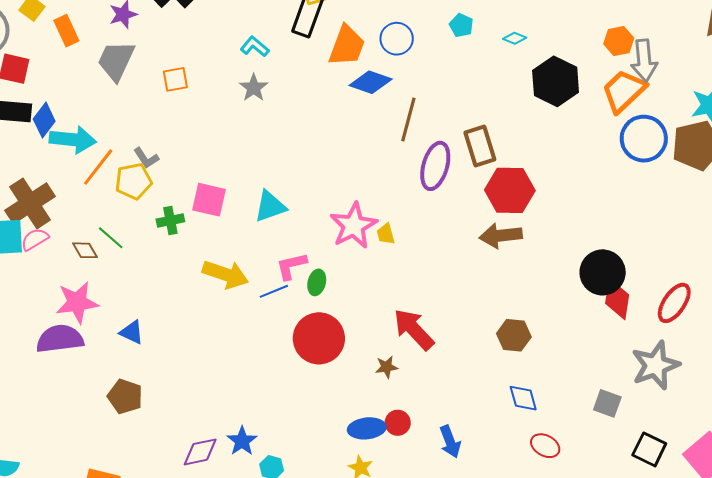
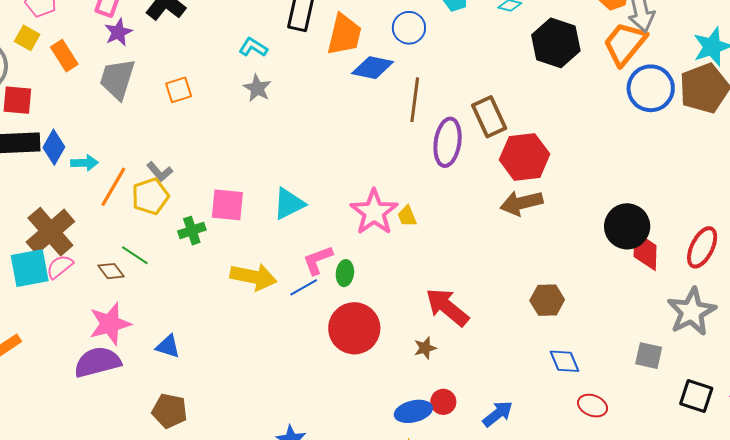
blue circle: (397, 39) -> (409, 28), moved
cyan arrow: (73, 140) -> (85, 163), size x0.6
blue arrow: (450, 442) -> (498, 414), turned -100

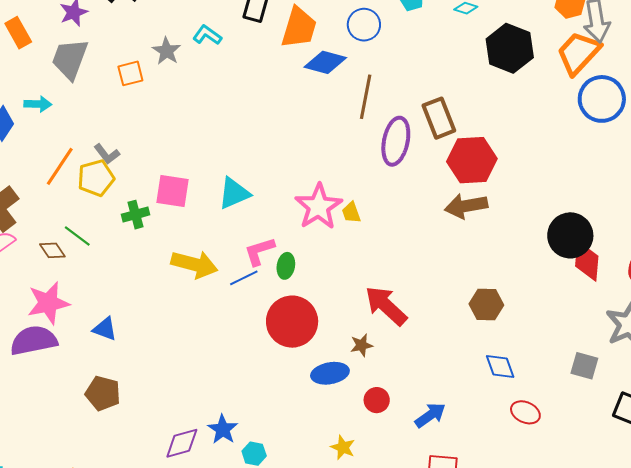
gray star: (257, 88) -> (167, 51), moved
cyan arrow: (85, 163) -> (38, 104), moved
blue ellipse: (413, 411) -> (330, 373), moved

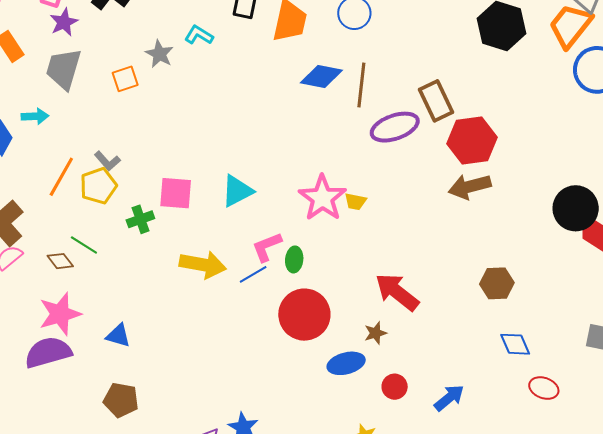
blue diamond: (325, 62) -> (321, 76), moved
purple ellipse: (396, 141) -> (395, 127), turned 63
yellow trapezoid: (351, 213) -> (355, 202), turned -55

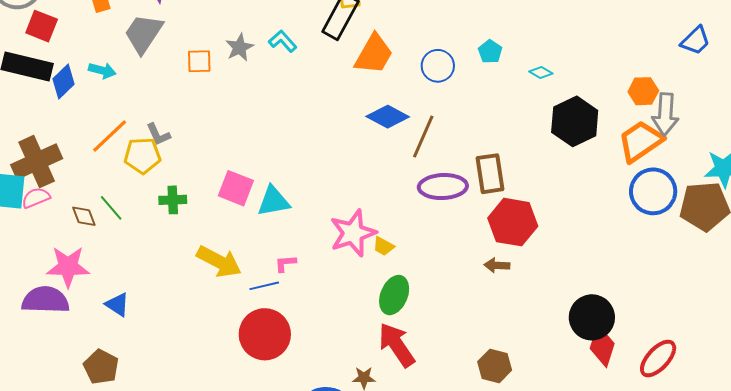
brown arrow: (470, 187) -> (497, 265), size x0.6
pink square: (176, 193) -> (236, 188), moved
pink L-shape: (267, 247) -> (285, 263), size x0.7
green ellipse: (294, 259) -> (394, 295), moved, size x1.5
red circle: (304, 315) -> (265, 334), moved

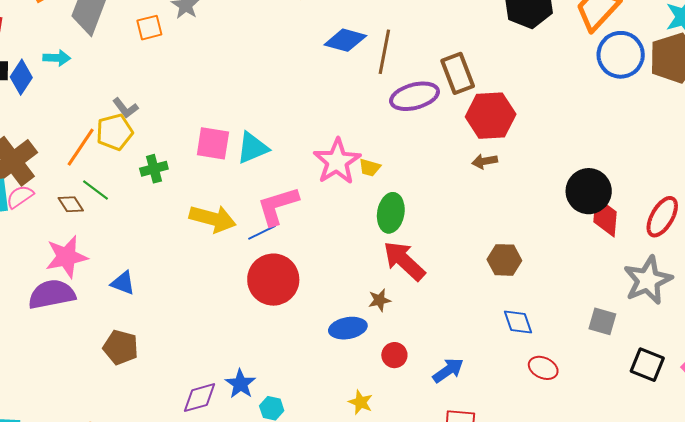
orange line: (110, 136) -> (81, 147), moved
pink L-shape: (285, 263) -> (278, 206), size x2.0

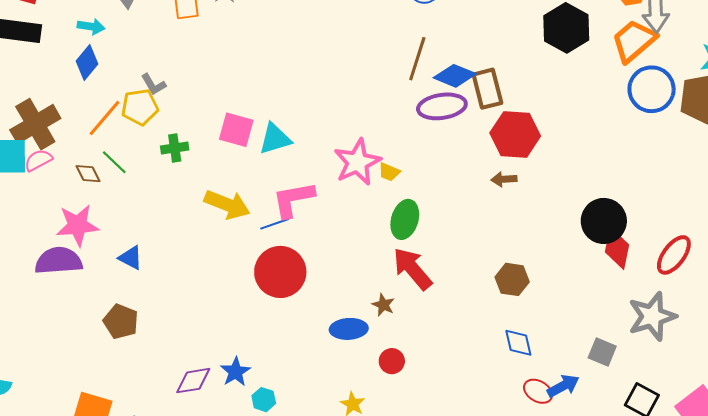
blue diamond: (345, 40) -> (455, 76), moved
blue diamond: (21, 77) -> (87, 62), moved
brown star: (380, 300) -> (383, 305), turned 30
blue arrow: (448, 370) -> (563, 386), moved

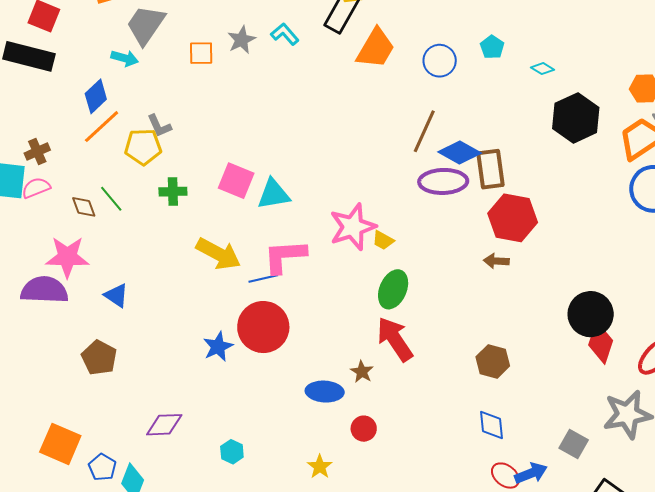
cyan arrow: (91, 27) -> (125, 58), moved
orange line: (104, 118) -> (102, 127), moved
brown cross: (35, 124) -> (37, 152), size x0.5
blue star: (235, 372) -> (218, 347), moved

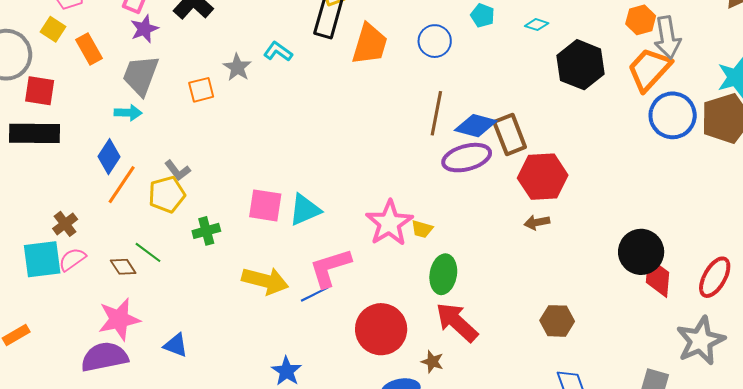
red circle: (263, 327) -> (381, 329), moved

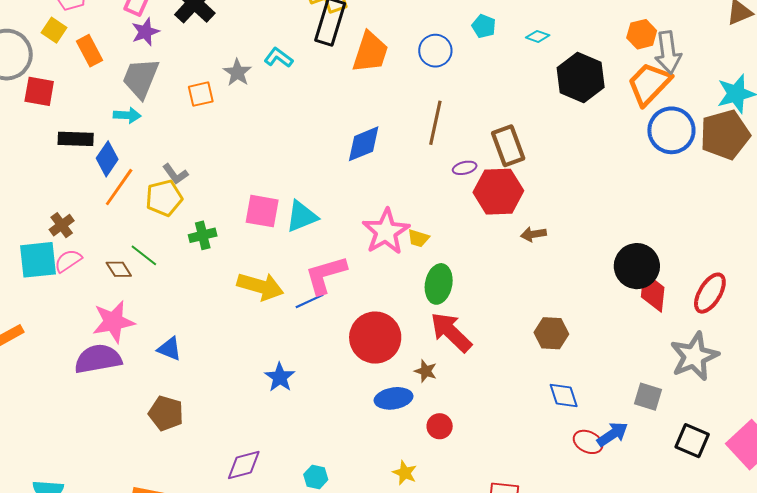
blue diamond: (476, 126) -> (364, 144), moved, turned -39
black rectangle: (35, 133) -> (76, 139), moved, size x0.7
purple ellipse: (467, 158) -> (465, 168), size x0.5
red hexagon: (543, 177) -> (498, 192), moved

